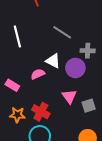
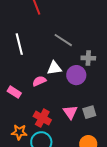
white triangle: (53, 61) -> (54, 68), turned -35
pink triangle: (69, 96) -> (70, 112), moved
orange star: (17, 115) -> (19, 132), moved

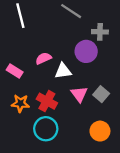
white triangle: (54, 68) -> (63, 71), moved
gray square: (89, 112) -> (101, 94), turned -32
orange star: (19, 132) -> (20, 103), moved

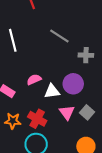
purple circle: (86, 51) -> (73, 84), moved

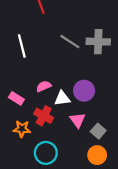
gray cross: (86, 55) -> (98, 42), moved, size x1.5
gray square: (87, 112) -> (98, 131), moved
red cross: (37, 119) -> (44, 116), moved

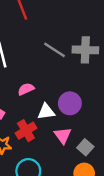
pink semicircle: (44, 86) -> (26, 89), moved
red cross: (44, 116) -> (26, 131), turned 30

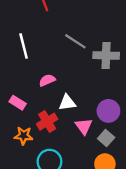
gray cross: (85, 50) -> (106, 55), moved
purple circle: (70, 103) -> (108, 111), moved

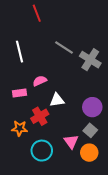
gray cross: (106, 55) -> (90, 60), turned 30
pink rectangle: (18, 103) -> (20, 93), moved, turned -40
pink triangle: (84, 126) -> (71, 141), moved

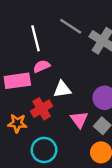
white line: (20, 52) -> (35, 38), moved
pink rectangle: (20, 93) -> (17, 81), size x1.5
pink triangle: (71, 141) -> (79, 120), moved

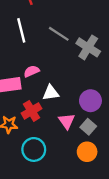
white line: (35, 38) -> (21, 30), moved

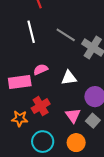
white triangle: (51, 93) -> (69, 78), moved
orange circle: (87, 152) -> (76, 143), moved

